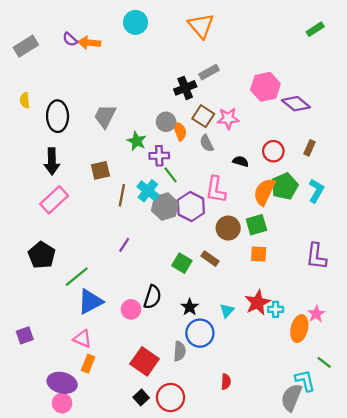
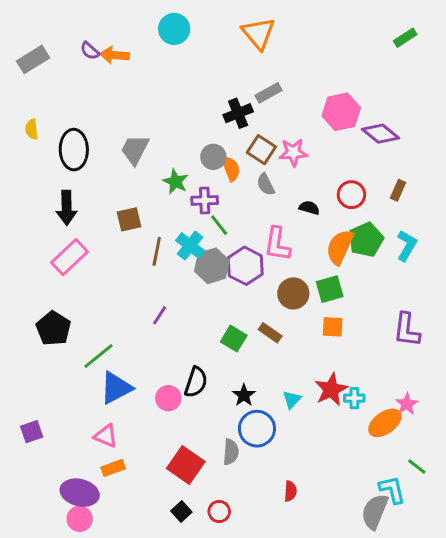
orange ellipse: (299, 329) -> (385, 423), turned 40
orange rectangle: (88, 364) -> (113, 468), turned 48
red circle: (171, 398) -> (219, 512), size x0.6

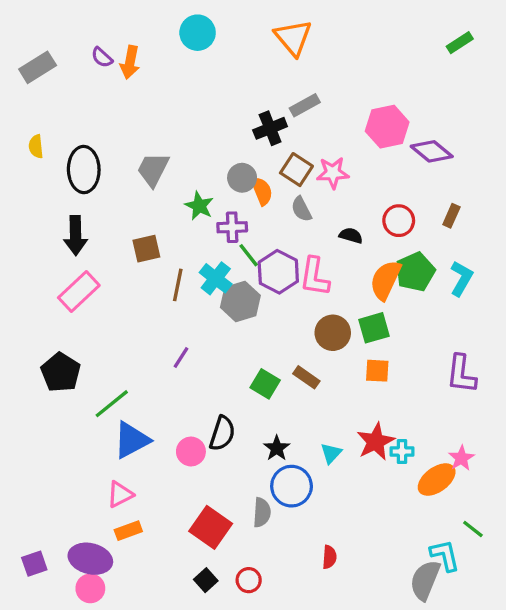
orange arrow: (115, 55) -> (130, 62), turned -84
purple hexagon: (245, 266) -> (278, 272), moved
purple square: (32, 432) -> (34, 564), moved
pink triangle: (106, 436) -> (120, 494), turned -50

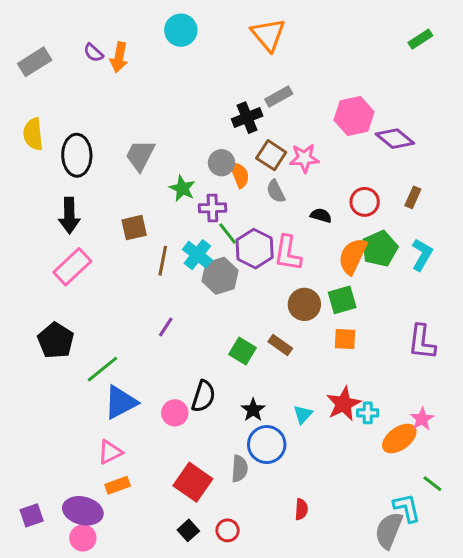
yellow semicircle: (36, 146) -> (33, 134), size x1.5

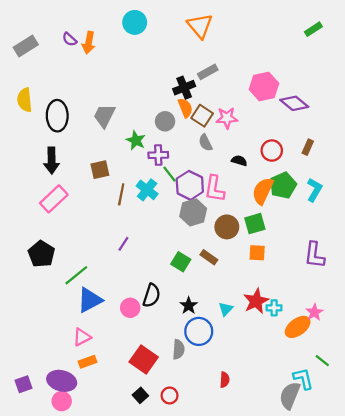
orange semicircle: (240, 175) -> (185, 108), moved
gray hexagon: (220, 276) -> (193, 212), moved

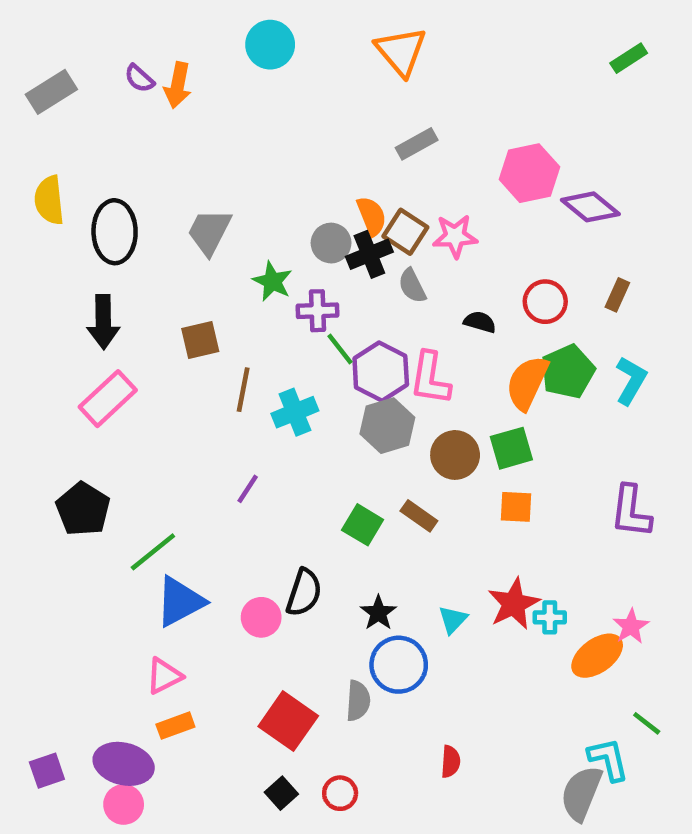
black cross: (184, 88) -> (369, 254), moved
cyan cross: (147, 190) -> (295, 412), moved, turned 30

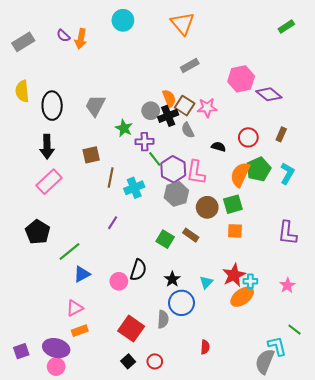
blue triangle: (180, 602) -> (82, 274), size x0.7
orange ellipse: (597, 656) -> (242, 297), moved

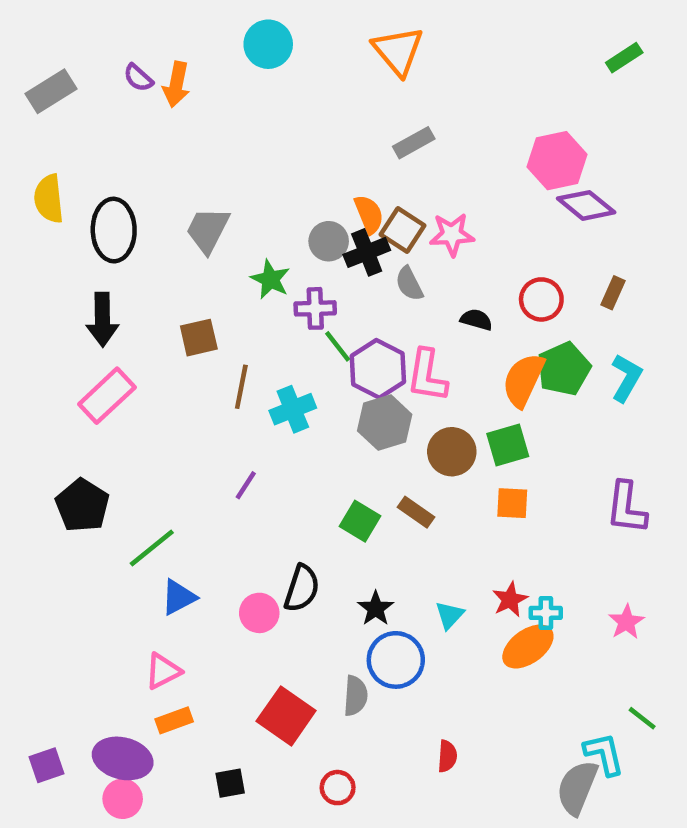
pink hexagon: (241, 79) -> (557, 161), moved
red star: (234, 275) -> (510, 599), size x0.7
black square: (128, 361) -> (230, 783), moved, turned 32

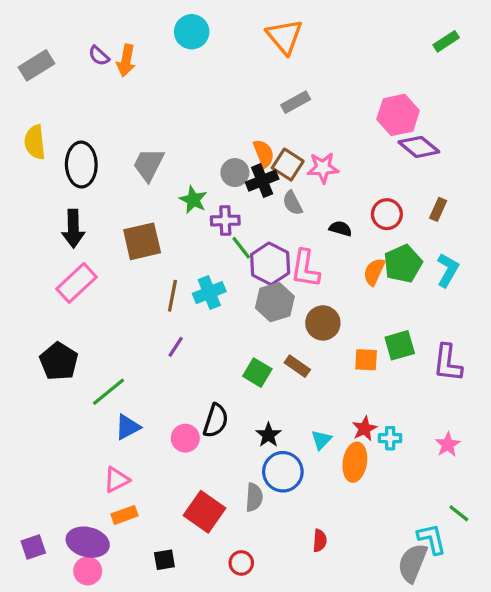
brown square: (199, 338) -> (142, 241), size x1.4
orange semicircle: (523, 380) -> (374, 272), size x0.7
brown line: (241, 387) -> (172, 296), moved
green square: (508, 445) -> (400, 345), moved
orange ellipse: (528, 647) -> (355, 462), moved, turned -45

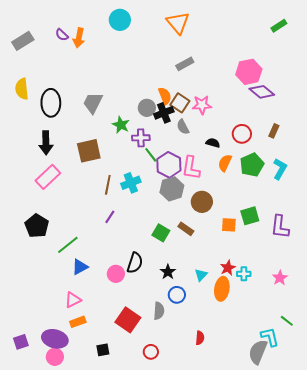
orange semicircle: (374, 272) -> (225, 163), moved
blue circle: (283, 472) -> (177, 295), size x0.7

